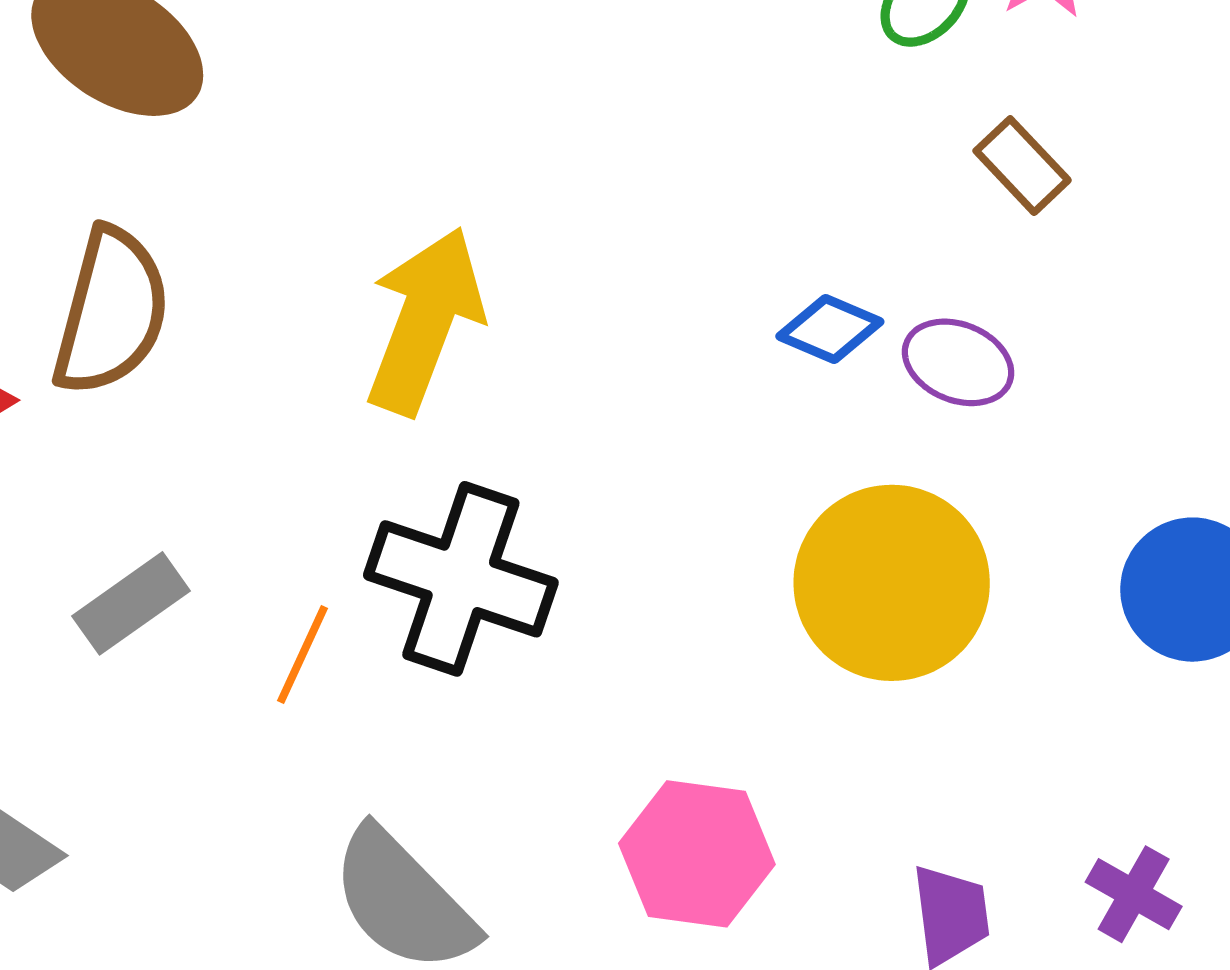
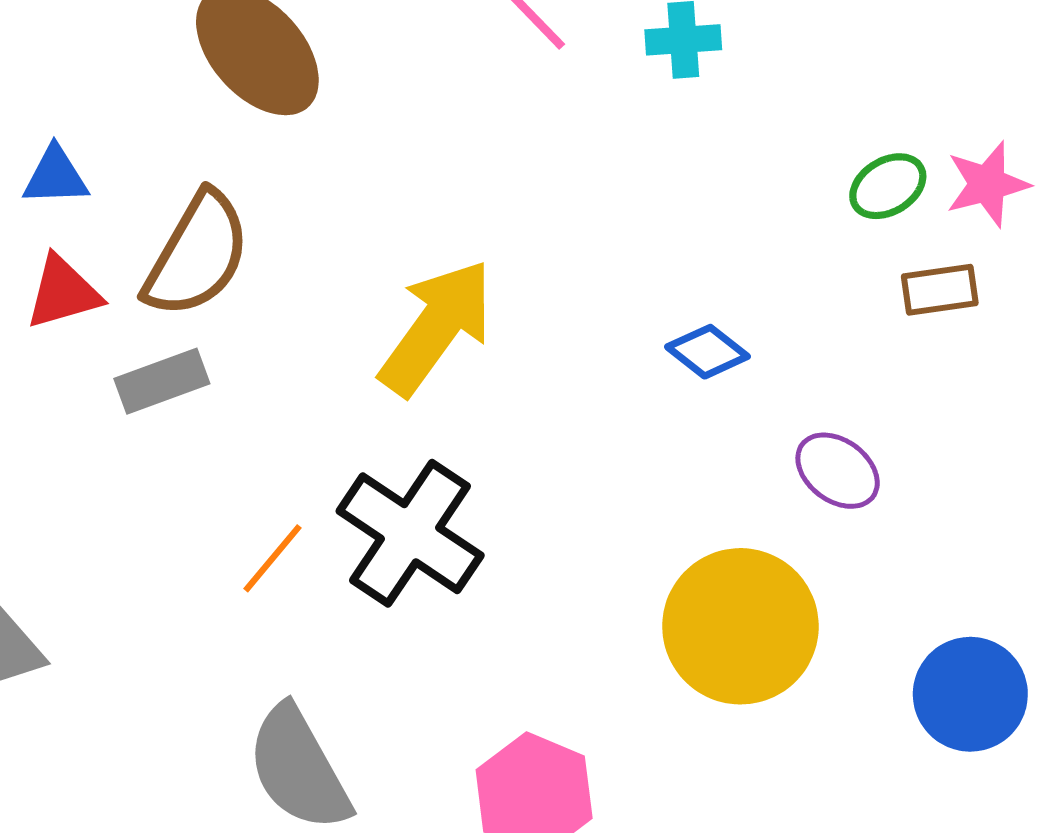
brown rectangle: (1022, 166) -> (940, 290), moved, turned -70
blue diamond: (830, 329) -> (707, 352), moved
gray rectangle: (131, 603) -> (162, 381), moved

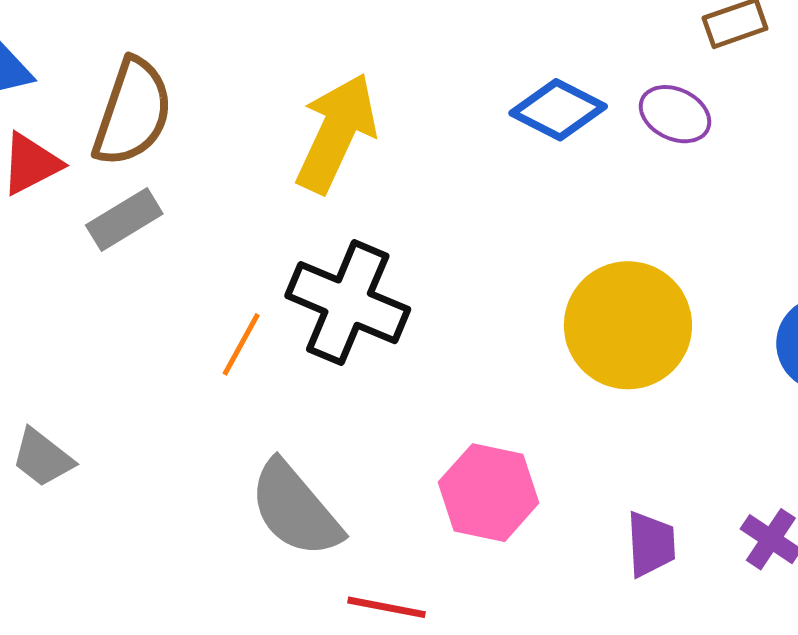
blue diamond: (707, 352) -> (558, 110), size x1.4
purple ellipse: (838, 471) -> (675, 114), moved

